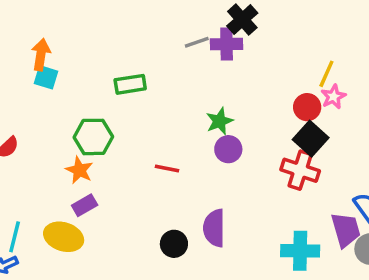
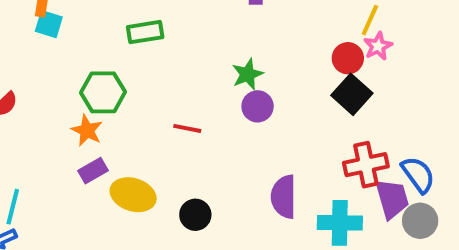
red cross: (300, 170) -> (366, 165), moved, turned -30
purple semicircle: (214, 228) -> (284, 197), moved
yellow ellipse: (64, 237) -> (133, 195), moved

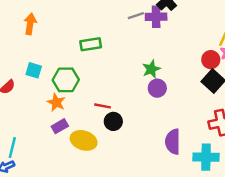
cyan square: (49, 24) -> (34, 70), moved
red line: (187, 128) -> (103, 106), moved
black circle: (195, 215) -> (113, 121), moved

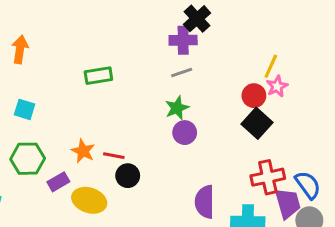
gray line: (136, 16) -> (182, 73), moved
green hexagon: (66, 80) -> (28, 159), moved
orange star: (56, 102) -> (83, 151), moved

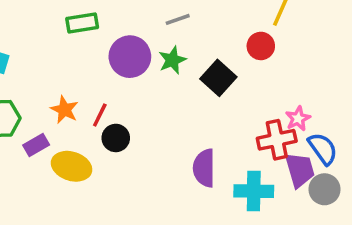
pink star: (277, 86) -> (298, 119), moved
black square: (257, 123) -> (218, 78), moved
purple circle: (185, 133) -> (130, 57), moved, size x1.5
red line: (114, 156) -> (100, 115), turned -75

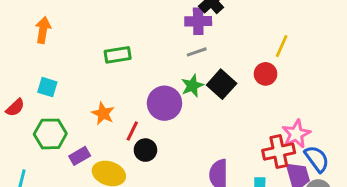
purple circle: (130, 57) -> (164, 103), moved
black square: (218, 78) -> (222, 84), moved
orange star: (64, 110) -> (103, 113), moved
pink star: (298, 119) -> (296, 134), size x1.4

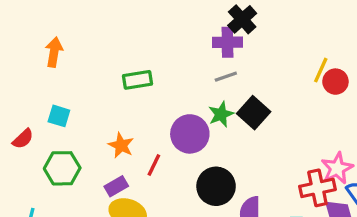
red circle: (266, 74) -> (335, 82), moved
black circle: (145, 150) -> (216, 186), moved, size x1.5
purple rectangle: (80, 156) -> (116, 186), moved

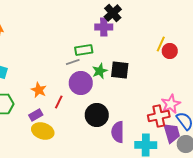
gray line: (226, 77) -> (73, 62), moved
green rectangle: (137, 80) -> (84, 50), moved
black square: (254, 113) -> (120, 70), turned -36

